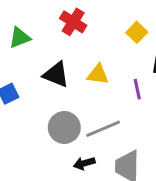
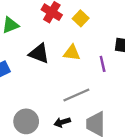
yellow square: (137, 32) -> (81, 18), moved
gray circle: (64, 127) -> (26, 121), moved

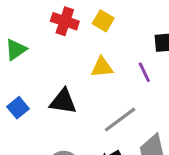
black triangle: (39, 53) -> (63, 101), moved

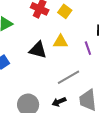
black triangle: (63, 101) -> (38, 50), moved

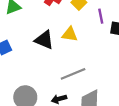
purple line: (88, 48) -> (101, 16), moved

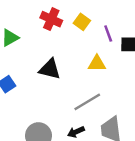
yellow triangle: (70, 34) -> (97, 63), moved

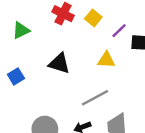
purple line: (108, 33) -> (119, 31), turned 63

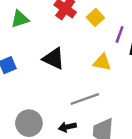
purple line: (119, 31) -> (120, 34), turned -35

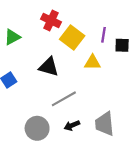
yellow square: (95, 17) -> (72, 37), moved, size x1.5
gray line: (85, 99) -> (64, 99), moved

